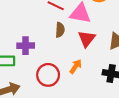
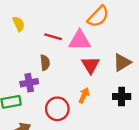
brown semicircle: (60, 30) -> (45, 63), moved

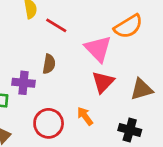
red line: (53, 37) -> (56, 25), moved
pink triangle: (80, 40) -> (98, 49), turned 30
orange arrow: (84, 95) -> (85, 116), turned -77

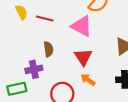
red triangle: (103, 82) -> (83, 57), moved

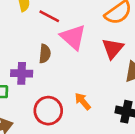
pink triangle: (82, 26) -> (73, 37), moved
red triangle: (83, 57) -> (113, 48), moved

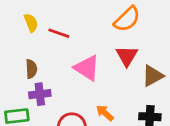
pink triangle: (73, 37) -> (87, 68), moved
brown semicircle: (45, 54) -> (31, 69), moved

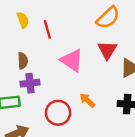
red line: (59, 33) -> (47, 29), turned 54

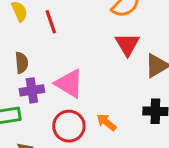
pink triangle: (72, 60) -> (69, 84), moved
orange arrow: (87, 100) -> (106, 122), moved

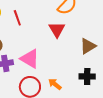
red triangle: (127, 44) -> (57, 30), moved

